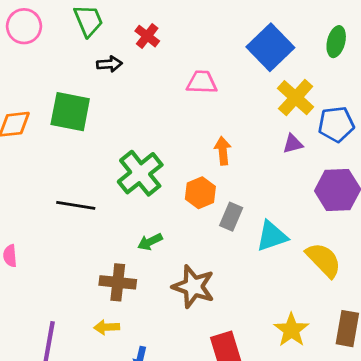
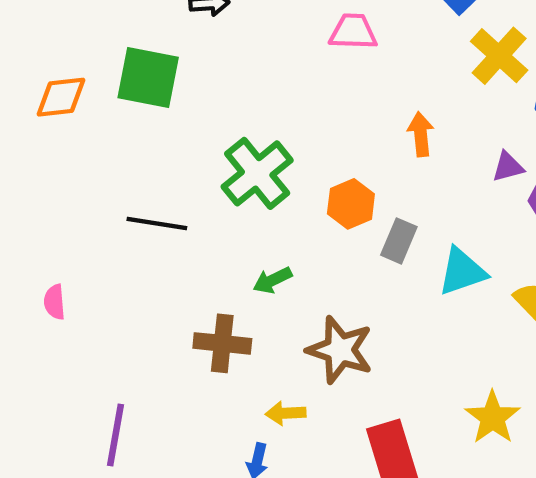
purple triangle: (293, 144) -> (508, 167), moved
orange arrow: (223, 151) -> (421, 134), moved
yellow arrow: (107, 327) -> (286, 413), moved

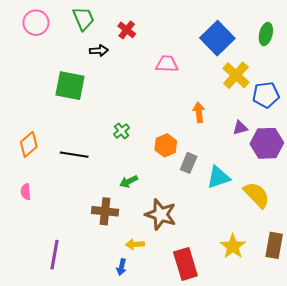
orange diamond: (61, 97) -> (29, 144), moved, turned -35
green cross: (257, 173) -> (122, 131), size x0.5

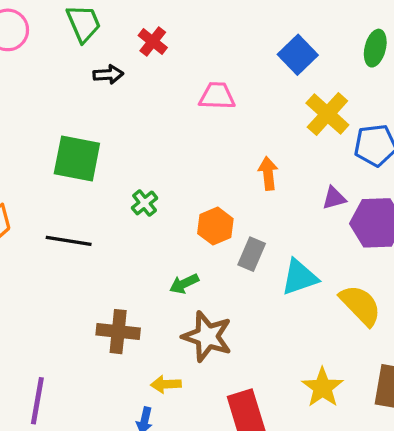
blue square: (217, 38) -> (298, 55), size x0.7
green square: (70, 86) -> (77, 158), moved
green arrow: (129, 181) -> (184, 284), moved

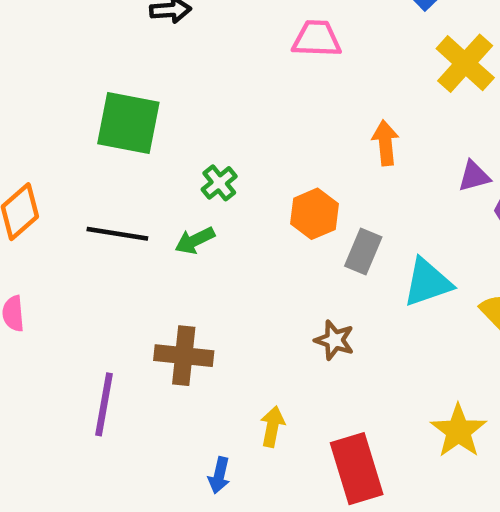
green arrow: (184, 284) -> (195, 240), moved
brown star: (207, 336) -> (334, 340), moved, size x0.6
yellow arrow: (166, 384) -> (272, 427), moved, turned 104
purple line: (37, 401) -> (104, 404), moved

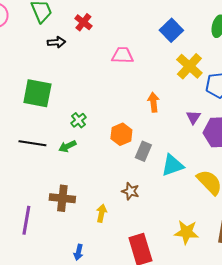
purple triangle: (474, 176) -> (193, 117), turned -42
yellow arrow: (272, 427) -> (101, 213), moved
yellow star: (459, 431) -> (186, 232), turned -30

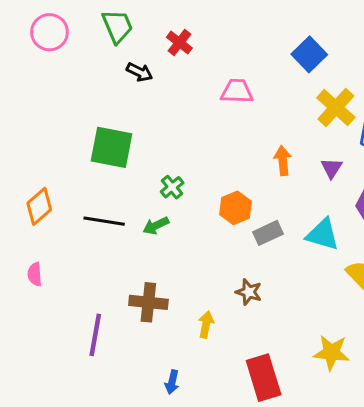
black arrow: (56, 42) -> (140, 72), turned 30
purple triangle: (193, 117) -> (331, 168), moved
gray rectangle: (143, 151) -> (268, 233), turned 42
cyan triangle: (172, 165) -> (323, 234), moved, turned 35

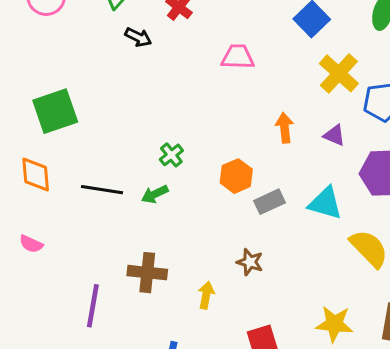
green square: (111, 147) -> (55, 111), moved, turned -30
purple triangle: (331, 168) -> (334, 135), turned -40
orange diamond: (39, 206) -> (36, 175), turned -54
pink semicircle: (35, 274) -> (31, 244), turned -60

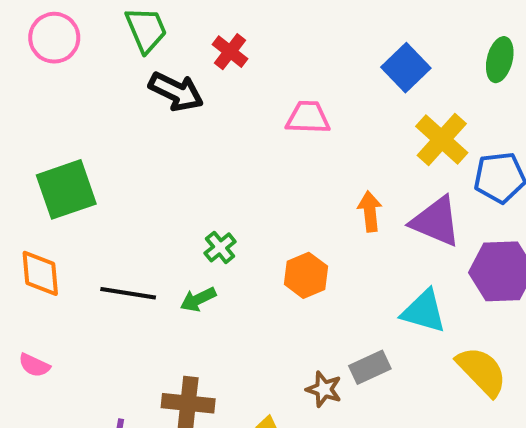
black arrow: (138, 37) -> (176, 92), size x1.5
purple triangle: (334, 135) -> (436, 221), size x1.8
gray rectangle: (269, 202) -> (370, 367), moved

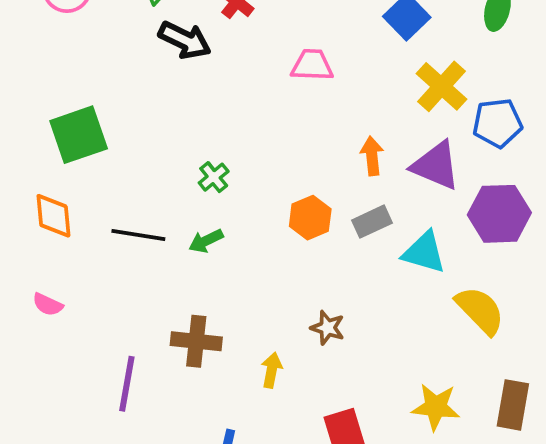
green cross: (220, 247) -> (214, 177), moved
gray rectangle: (370, 367) -> (372, 222), moved

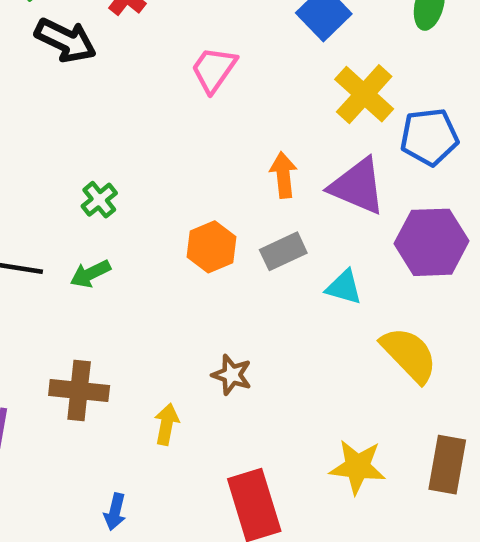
pink trapezoid: (312, 65) -> (214, 69), turned -57
cyan triangle: (424, 252) -> (344, 287), size x0.7

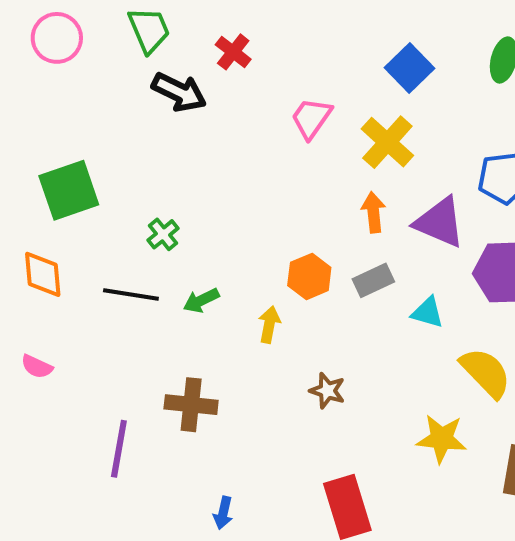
yellow cross: (364, 94) -> (387, 142), moved
green cross: (99, 200) -> (163, 234), moved
yellow arrow: (167, 424) -> (269, 325), moved
yellow star: (357, 467) -> (442, 439), moved

